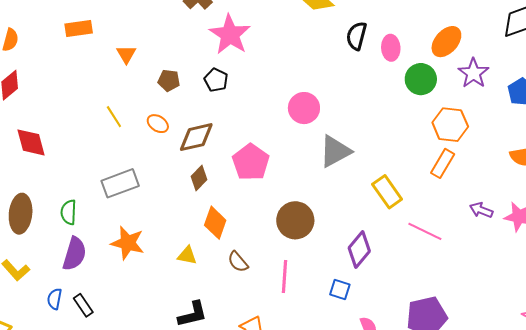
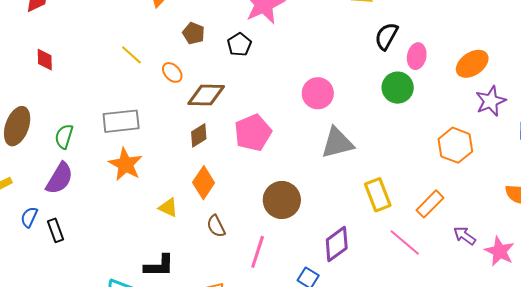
green circle: (421, 79) -> (398, 88), moved
yellow line: (114, 117) -> (131, 55), turned -30
red diamond: (31, 142) -> (45, 60), size x0.7
orange rectangle: (443, 163) -> (430, 204), moved
orange star: (128, 243) -> (125, 164), moved

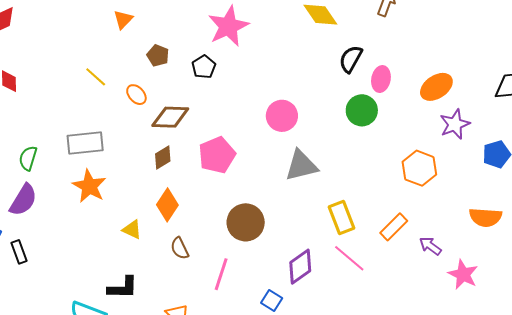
purple arrow: (465, 236) -> (430, 246), moved
pink line: (405, 243) -> (349, 258), moved

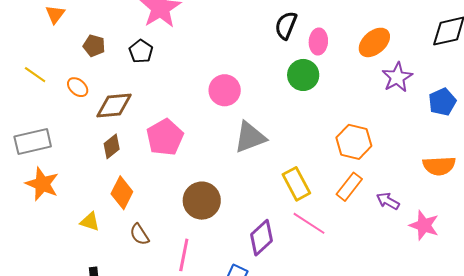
orange hexagon: (419, 168) -> (354, 142), moved

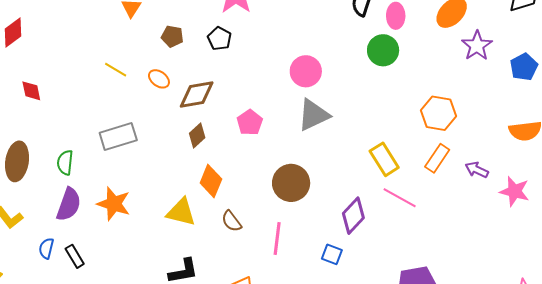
pink pentagon: (165, 137) -> (250, 122), size x0.7
gray triangle: (250, 137) -> (313, 115), moved
orange star: (42, 184) -> (114, 204), moved
yellow triangle: (90, 222) -> (181, 212), size x1.5

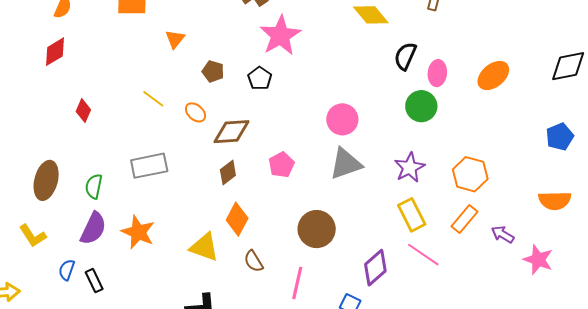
purple star: (477, 46) -> (410, 168), moved
red diamond: (31, 91) -> (83, 111), moved, turned 30

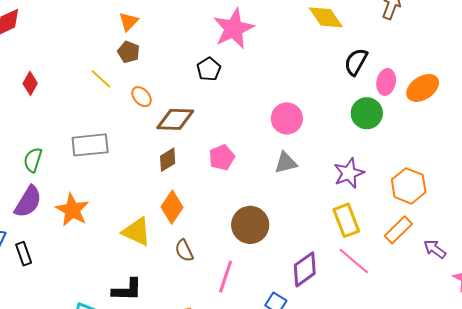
brown pentagon: (213, 71) -> (129, 52), moved
orange ellipse: (493, 76) -> (423, 88), moved
gray triangle: (346, 164) -> (286, 163), size x0.7

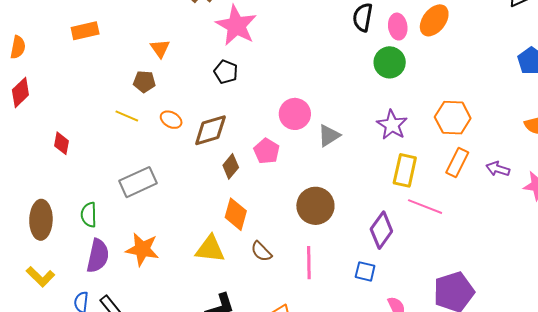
orange triangle: (128, 22) -> (160, 49), moved
pink circle: (287, 118) -> (295, 114), moved
brown diamond: (168, 160) -> (231, 166), moved
yellow rectangle: (346, 220) -> (405, 170), turned 52

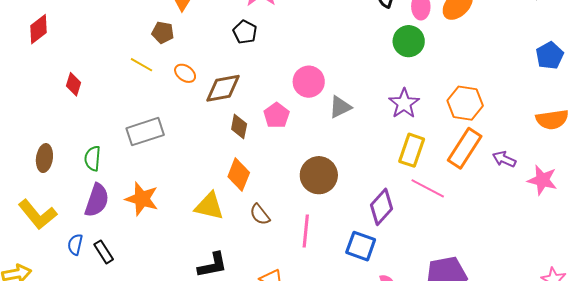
orange rectangle: (457, 163) -> (465, 148), size x1.4
brown diamond: (231, 166) -> (239, 126), turned -35
brown ellipse: (41, 220) -> (44, 158), size x0.7
blue square: (365, 271) -> (361, 246), size x1.4
yellow L-shape: (40, 277) -> (38, 214), size x1.4

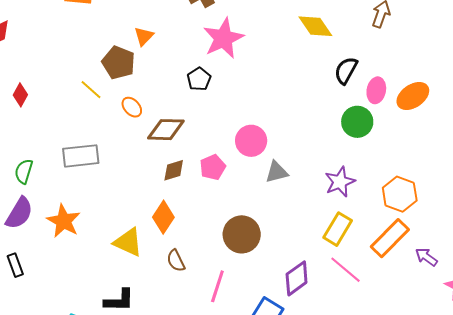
brown pentagon: (163, 32) -> (118, 63), size x1.5
brown diamond: (239, 126) -> (174, 170), turned 50

